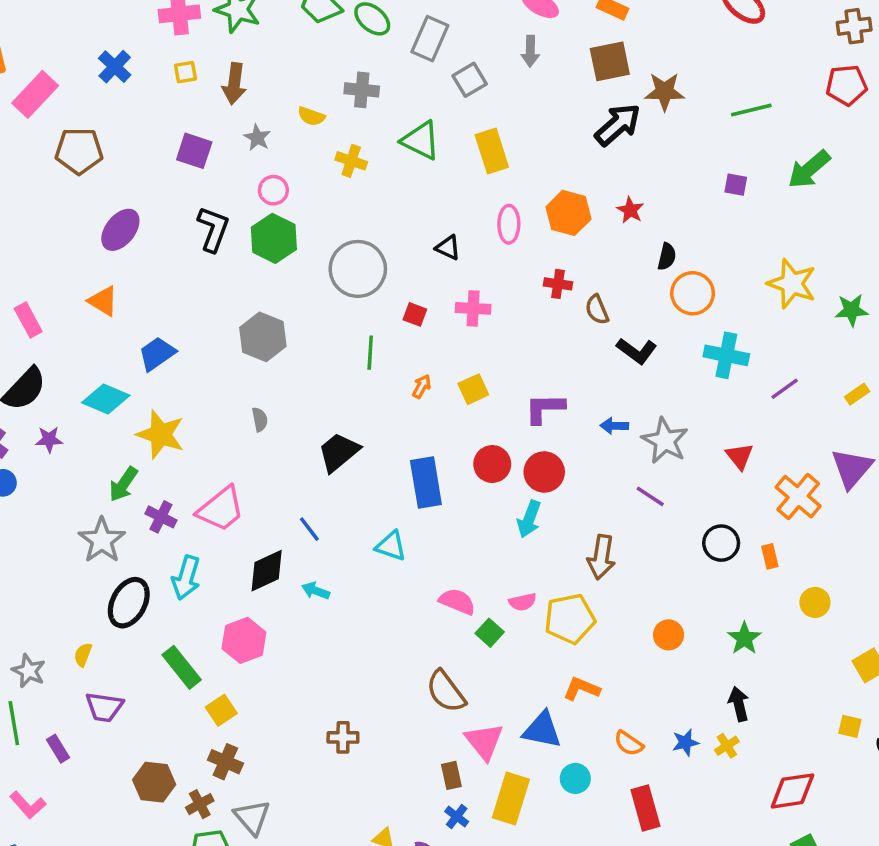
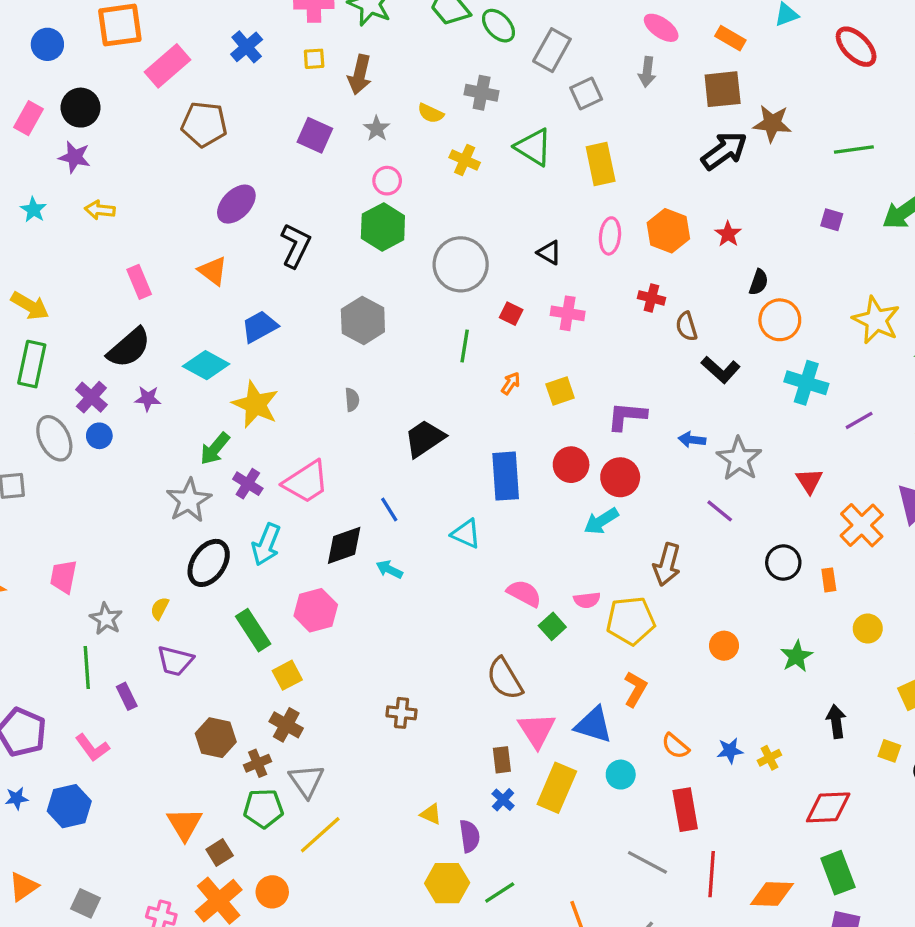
black L-shape: (213, 229) -> (296, 245), moved
cyan arrow: (529, 519) -> (601, 521), turned 32
orange L-shape: (582, 689) -> (635, 689), turned 92
black arrow: (739, 704) -> (836, 721), moved

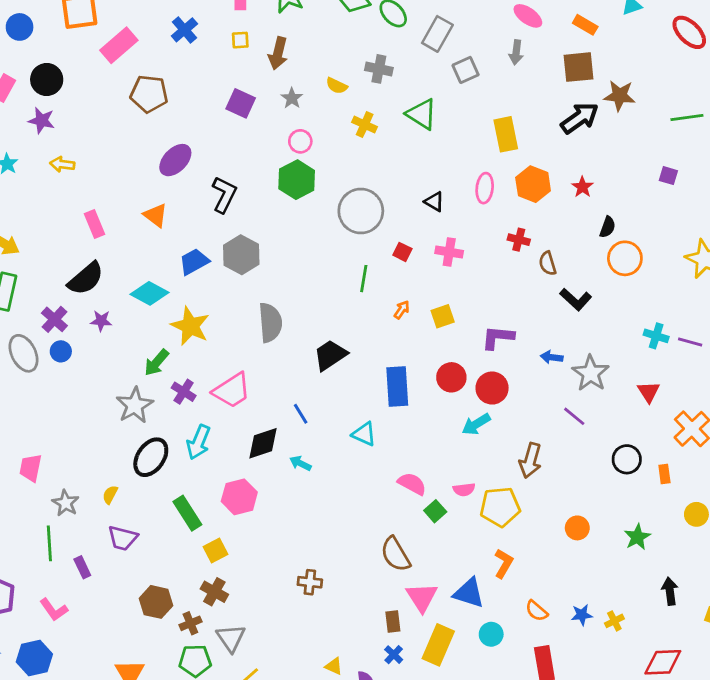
yellow rectangle: (601, 164) -> (506, 134), moved
gray hexagon: (363, 321) -> (241, 255), moved
cyan cross: (806, 383) -> (656, 336), moved, size x0.7
gray semicircle: (352, 400) -> (270, 323), size x2.0
purple line: (859, 420) -> (690, 342), turned 45

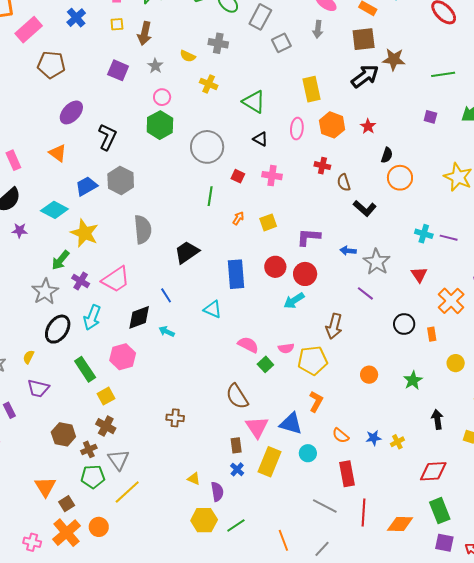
green triangle: (422, 114) -> (254, 102), moved

